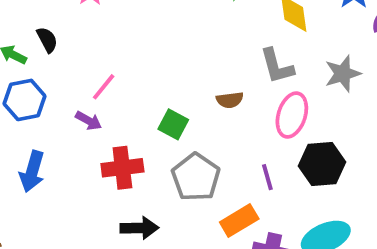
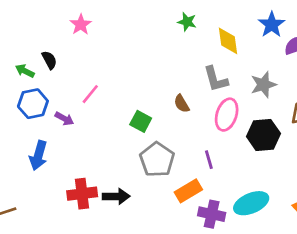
brown semicircle: (230, 100) -> (182, 104), turned 66
purple arrow: (89, 121) -> (64, 119), moved
black hexagon: (322, 164) -> (263, 135), moved
red cross: (122, 168) -> (82, 194), moved

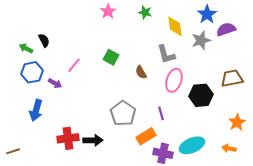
pink star: (81, 25) -> (108, 11), moved
gray star: (263, 85) -> (201, 40), moved
green square: (141, 121) -> (111, 57), moved

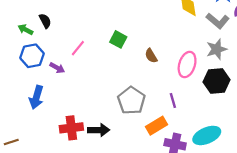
gray star: (201, 40) -> (217, 49), moved
gray L-shape: (166, 54) -> (218, 21), moved, turned -35

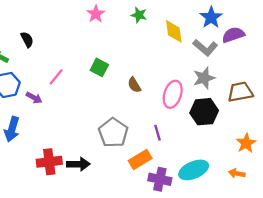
black semicircle: (45, 21) -> (27, 40), moved

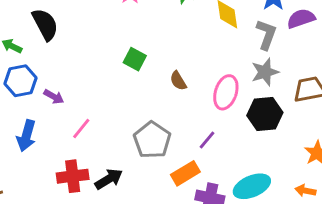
black semicircle: (27, 40) -> (45, 24), size x1.6
gray L-shape: (205, 48) -> (266, 34), turned -110
pink line: (56, 77) -> (81, 128), moved
purple line: (158, 133) -> (207, 140), turned 56
black arrow: (78, 164) -> (109, 179), turned -30

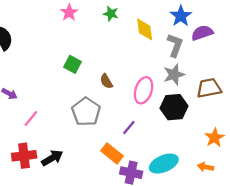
gray pentagon: (152, 140) -> (86, 112), moved
orange rectangle: (185, 173) -> (112, 153), turned 70

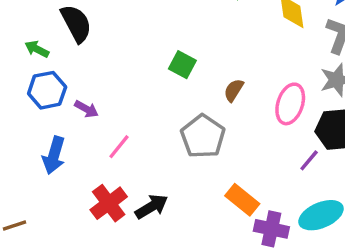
brown semicircle: (106, 81) -> (234, 90), turned 63
purple line: (129, 128) -> (309, 160), moved
red cross: (24, 156) -> (109, 203), turned -30

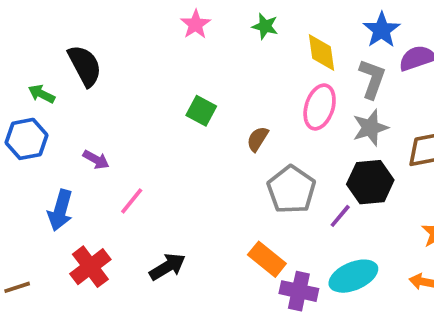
blue hexagon: (47, 90) -> (26, 139), moved
pink ellipse: (290, 104) -> (320, 107), moved
gray pentagon: (203, 136) -> (291, 190), moved
red cross: (109, 203) -> (90, 267), moved

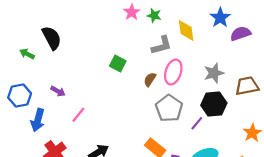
pink star: (196, 24) -> (132, 12), moved
gray L-shape: (372, 79) -> (162, 45), moved, turned 55
pink ellipse: (320, 107) -> (173, 72), moved
blue hexagon: (26, 139) -> (20, 96), moved

